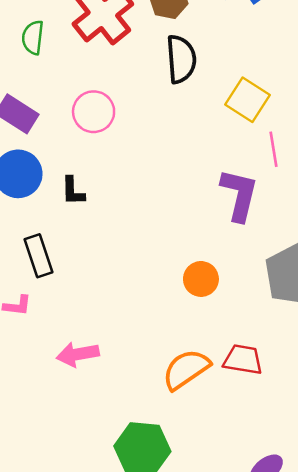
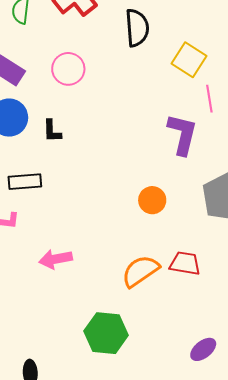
black rectangle: (38, 256) -> (25, 182), turned -76

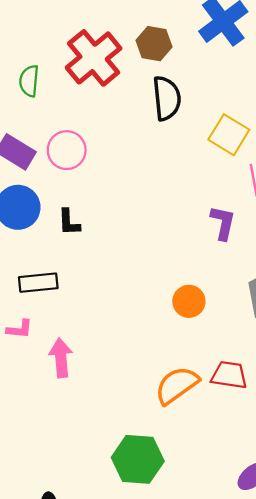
pink circle: (68, 69) -> (67, 150), moved
purple L-shape: (182, 134) -> (223, 223), size x0.7
pink arrow: (56, 259) -> (61, 358), moved, turned 96

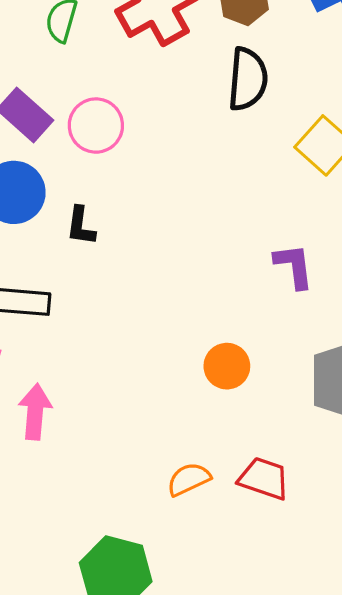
purple L-shape: (223, 223) -> (294, 266), turned -30
orange semicircle: (177, 385) -> (189, 479), size x0.7

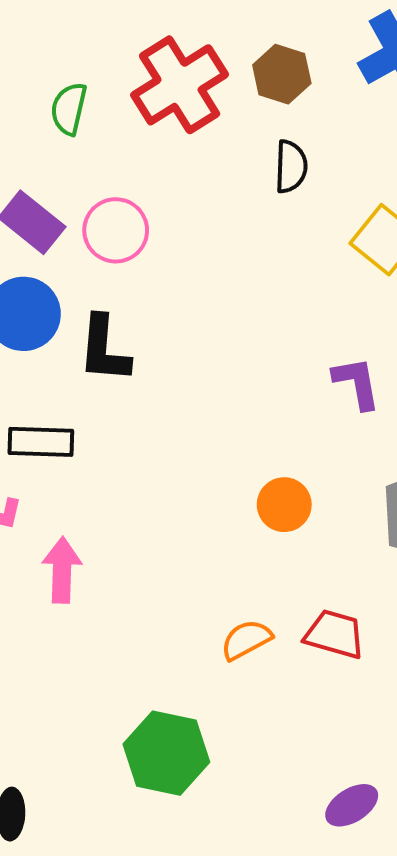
black semicircle: (248, 79) -> (291, 167), size x0.7
black L-shape: (81, 226) -> (104, 349), size x1.5

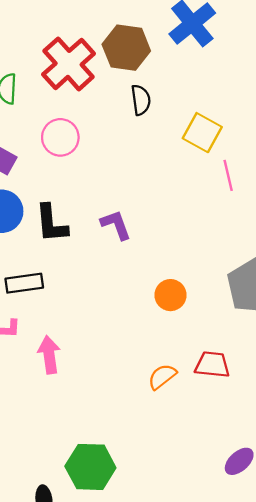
brown hexagon: (282, 74) -> (126, 48), size x1.4
pink circle: (116, 230) -> (60, 137), moved
purple L-shape: (357, 383) -> (116, 225), moved
green hexagon: (166, 753) -> (90, 467), moved

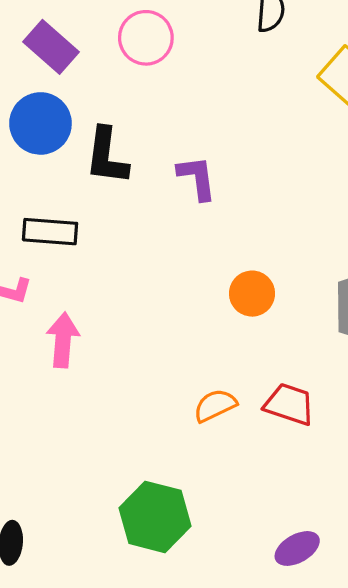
green hexagon: (90, 467) -> (155, 517), moved

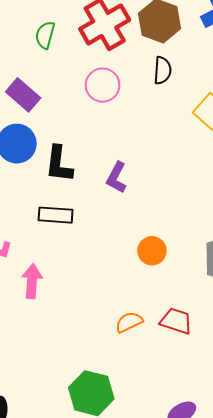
pink circle: (146, 38) -> (103, 85), moved
purple L-shape: (197, 178) -> (116, 177), turned -144
black rectangle: (50, 232) -> (56, 215), moved

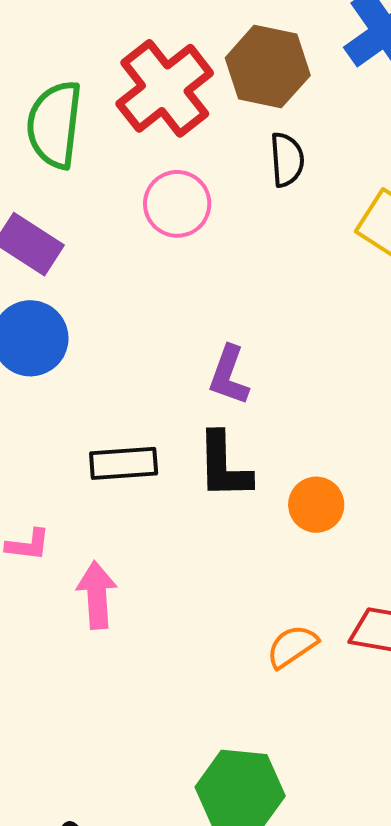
green semicircle: (45, 35) -> (55, 125), size x1.6
black L-shape: (59, 164) -> (224, 466), moved

